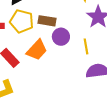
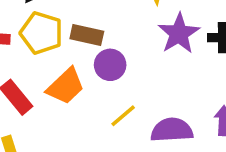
yellow line: (86, 46) -> (123, 116), moved, turned 56

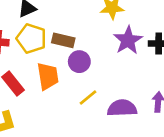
orange trapezoid: (66, 86) -> (48, 76), turned -56

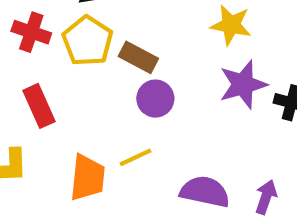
orange trapezoid: (48, 76) -> (87, 178), moved
yellow line: (88, 98) -> (135, 157), moved

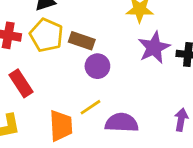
purple semicircle: (205, 192) -> (122, 123), moved

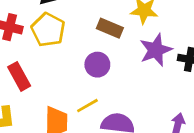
brown rectangle: (82, 41) -> (110, 28), moved

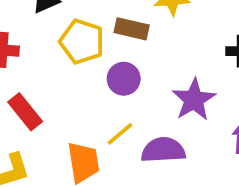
yellow pentagon: (48, 30) -> (82, 42), moved
purple star: (156, 50) -> (194, 100), moved

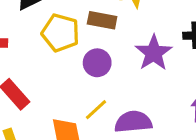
purple star: (194, 100) -> (154, 53), moved

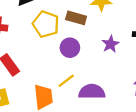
purple star: (154, 53) -> (110, 44), size x0.7

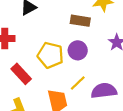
yellow pentagon: (46, 24) -> (50, 55), moved

